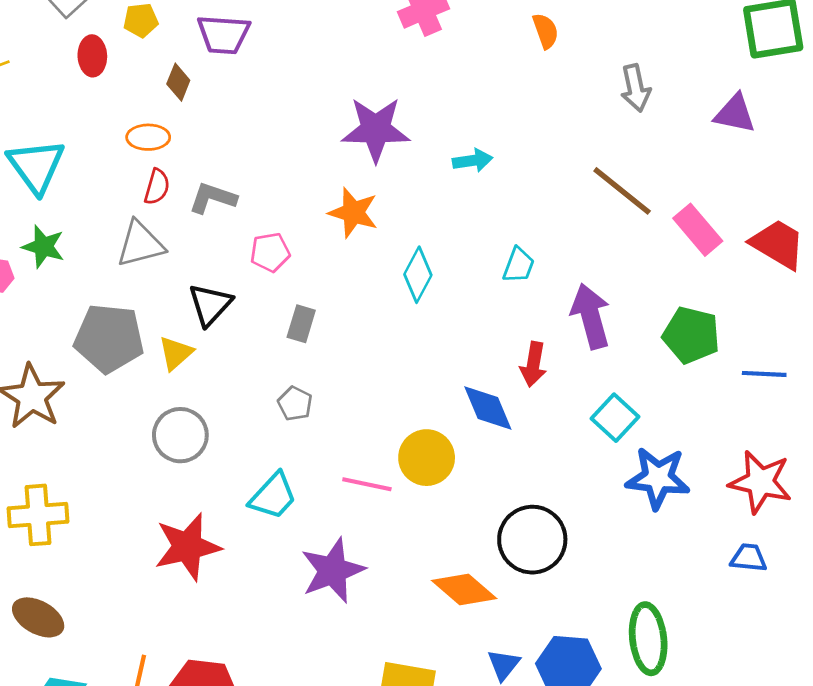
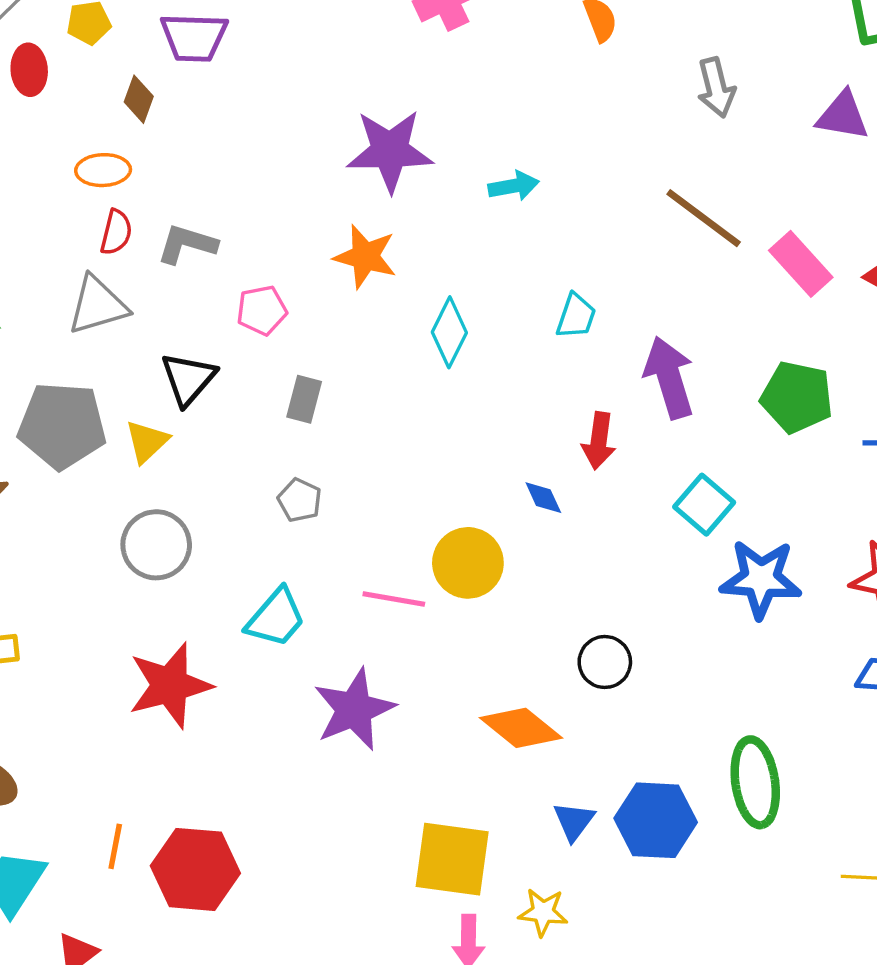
blue diamond: (488, 408) -> (543, 498), size x0.6
black circle: (532, 540) -> (605, 662), size x0.6

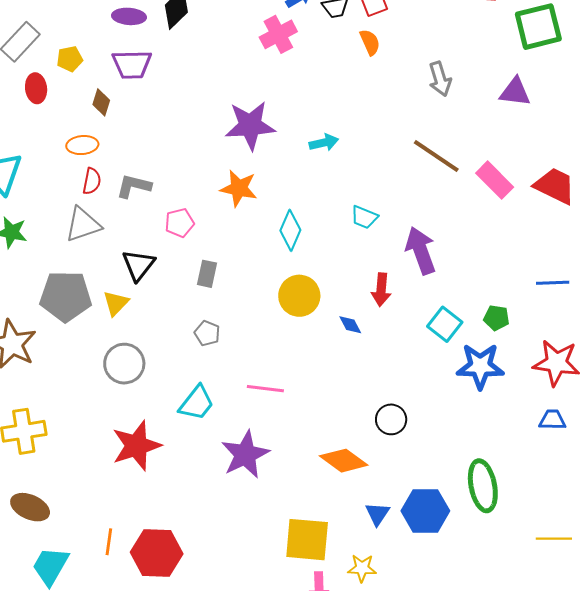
cyan trapezoid: (576, 316) -> (364, 217), turned 96
green pentagon: (797, 397) -> (496, 318), moved, size x0.6
yellow circle: (468, 563) -> (299, 296), moved

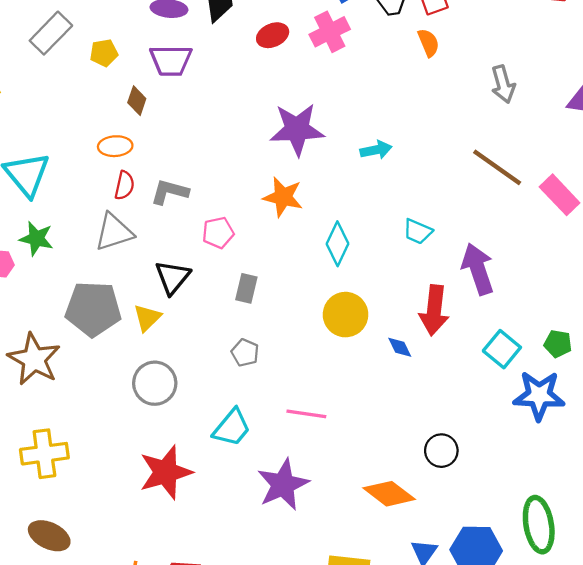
red ellipse: (36, 88) -> (273, 35), moved, turned 72
red arrow: (381, 290) -> (434, 310), size x1.4

